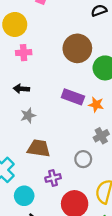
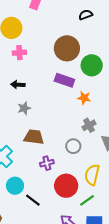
purple rectangle: (73, 97) -> (64, 80), moved
cyan circle: (24, 196) -> (15, 186), moved

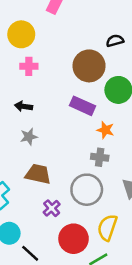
black semicircle: (86, 15) -> (115, 41), moved
gray cross: (89, 125) -> (100, 157), moved, turned 32
gray circle: (73, 146) -> (87, 190), size x1.6
purple cross: (47, 163) -> (52, 208), turned -32

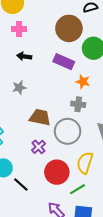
black arrow: (24, 106) -> (24, 56), moved
brown trapezoid: (38, 174) -> (40, 117), moved

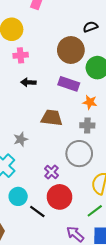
gray star: (19, 88) -> (21, 139), moved
brown trapezoid: (40, 117) -> (52, 118), moved
red circle: (57, 172) -> (59, 197), moved

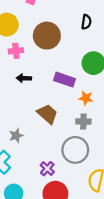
black semicircle: (90, 27) -> (86, 22), turned 120
brown circle: (71, 50) -> (47, 36), moved
brown trapezoid: (52, 118) -> (47, 114), turned 35

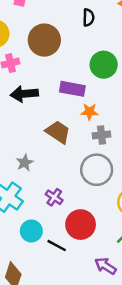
black arrow: (24, 78) -> (24, 94), size x1.5
orange star: (86, 98) -> (89, 112), moved
purple cross: (47, 169) -> (54, 197), moved

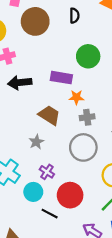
brown circle: (44, 40) -> (35, 21), moved
gray star: (25, 163) -> (36, 142), moved
cyan circle: (31, 231) -> (33, 192), moved

